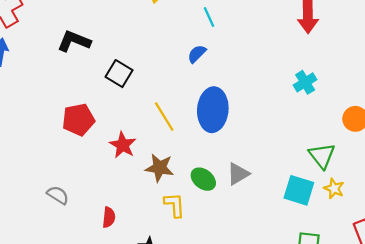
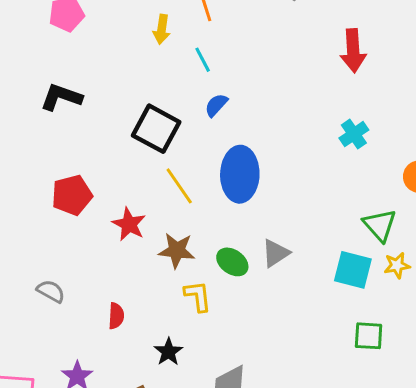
cyan line: (209, 17) -> (203, 60), moved
black square: (119, 74) -> (156, 129), moved, size x1.4
yellow star: (334, 189) -> (397, 265), turned -30

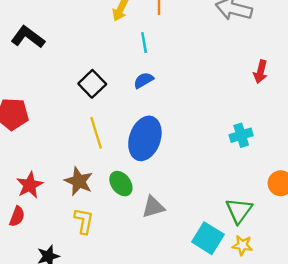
red arrow: (353, 51) -> (261, 72), size x0.7
black square: (156, 129) -> (92, 84), size x0.7
red star: (129, 224) -> (30, 185), moved
green ellipse: (232, 262) -> (121, 184), moved

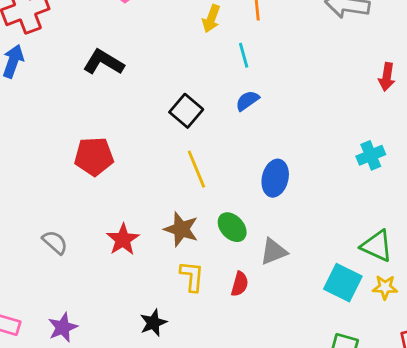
blue ellipse: (145, 138) -> (275, 178), moved, size x0.7
green triangle: (239, 211) -> (377, 246), turned -36
red semicircle: (17, 216) -> (240, 284), moved

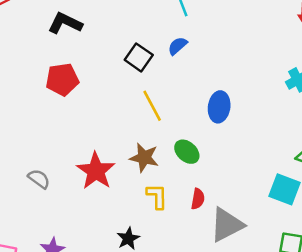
blue semicircle: (247, 101) -> (178, 46), moved
red pentagon: (94, 156) -> (62, 80), moved
red star: (123, 240) -> (96, 171), size x1.4
gray triangle: (274, 251) -> (227, 225), moved, size x1.5

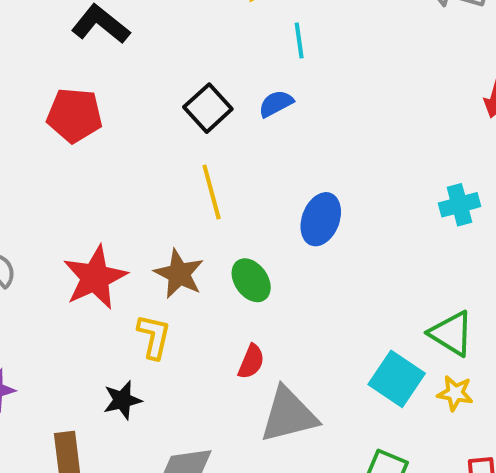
yellow L-shape: (157, 196) -> (154, 337), moved

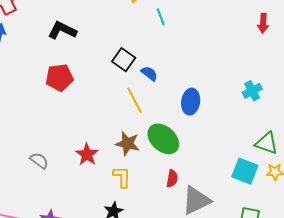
blue semicircle: (276, 104) -> (149, 73), moved, turned 78
cyan cross: (460, 205) -> (252, 91), moved
red star: (95, 277) -> (87, 154), size x0.7
green ellipse: (251, 280) -> (163, 139), size x1.5

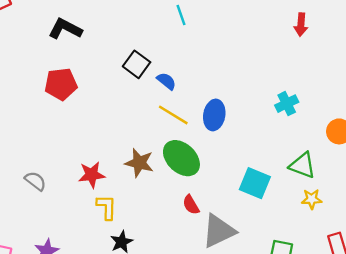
yellow line: (135, 100) -> (173, 115), moved, turned -32
red star: (87, 154) -> (92, 175), turned 30
cyan square: (245, 171) -> (255, 183), moved
yellow L-shape: (122, 177) -> (107, 207), moved
red semicircle: (172, 179) -> (191, 205), turned 138

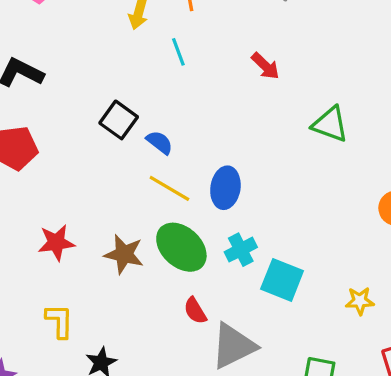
red arrow: (301, 25) -> (265, 66), moved, turned -50
cyan cross: (287, 104) -> (241, 250), moved
green triangle: (302, 165) -> (330, 124), moved
red star: (92, 175) -> (56, 243), moved
yellow L-shape: (107, 207) -> (59, 321), moved

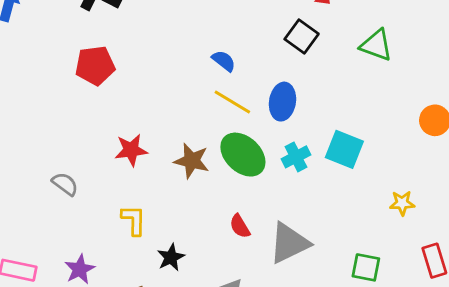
black square: (119, 120) -> (302, 36), moved
cyan square: (282, 280) -> (344, 149), moved
red semicircle: (195, 311) -> (240, 226), moved

